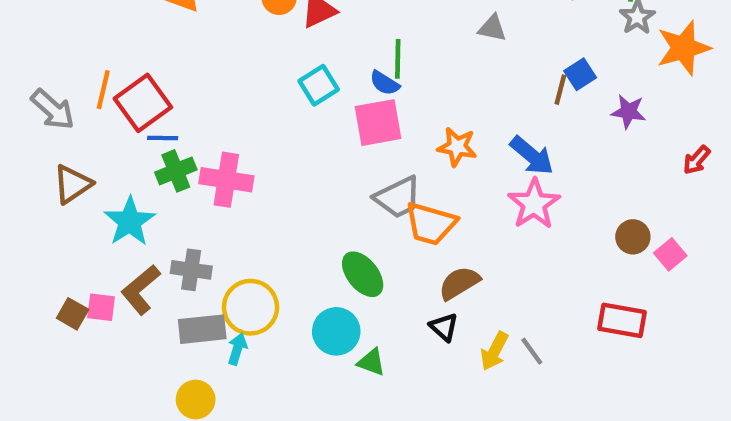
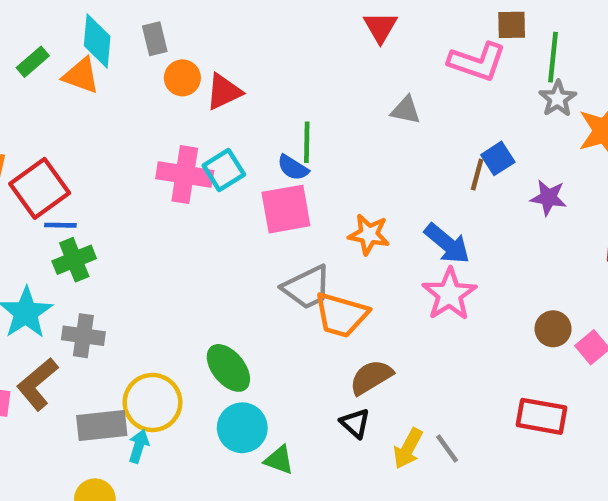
pink cross: (226, 180) -> (185, 175), moved
gray cross: (191, 270) -> (83, 336), moved
green ellipse: (363, 274) -> (228, 368), moved

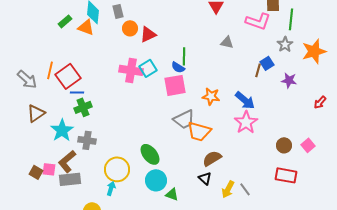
gray star: (558, 99) -> (285, 44), moved
brown circle: (553, 329) -> (284, 145), moved
gray rectangle: (102, 425) -> (70, 179), moved

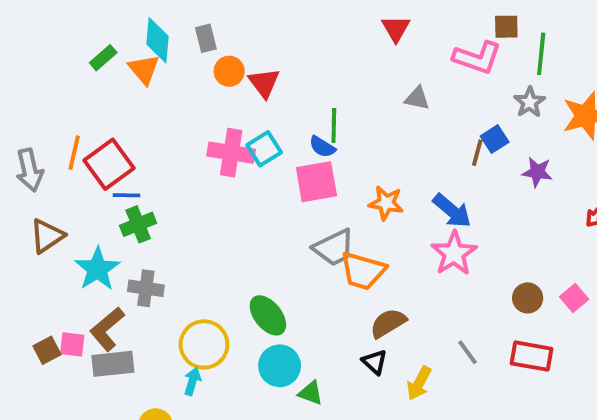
orange triangle: (86, 27) -> (144, 69), turned 30
red triangle: (148, 34) -> (264, 83), turned -42
gray arrow: (27, 79) -> (30, 170), turned 35
brown square: (36, 172) -> (47, 350), turned 32
gray line: (245, 189) -> (468, 352), moved

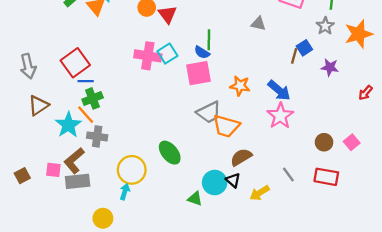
orange line: (74, 153) -> (86, 115), moved, turned -54
brown square: (47, 350) -> (22, 176), moved
cyan circle: (280, 366) -> (215, 183), moved
yellow arrow: (419, 383) -> (260, 193), turned 30

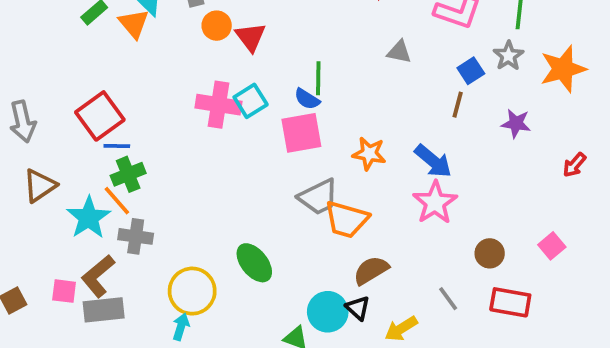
blue square: (304, 48) -> (471, 71), moved
brown circle: (324, 142) -> (490, 253), moved

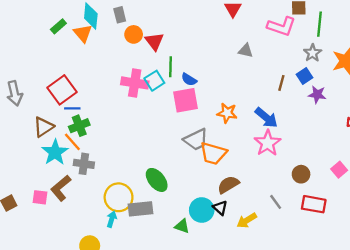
blue square: (471, 71) -> (304, 76), moved
green line: (318, 78) -> (171, 67), moved
brown triangle: (40, 186) -> (43, 127), moved
gray rectangle: (104, 310) -> (140, 209), moved

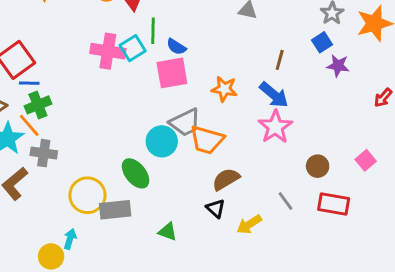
brown line: (281, 83) -> (280, 60), moved
cyan circle: (202, 210) -> (162, 141), moved
cyan arrow: (112, 219) -> (70, 239), moved

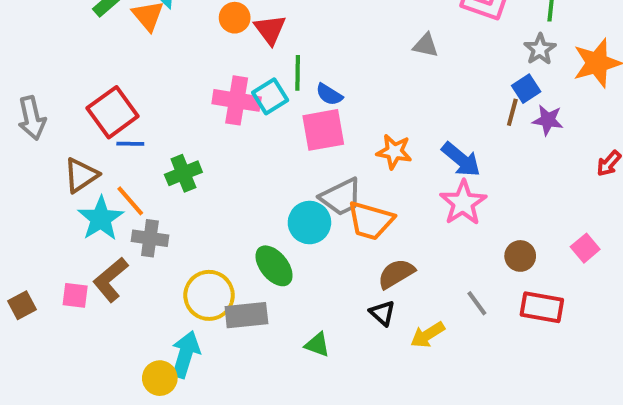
brown line: (280, 60) -> (512, 112), moved
green cross: (38, 105) -> (183, 173), moved
cyan arrow: (70, 239) -> (185, 354), size x1.6

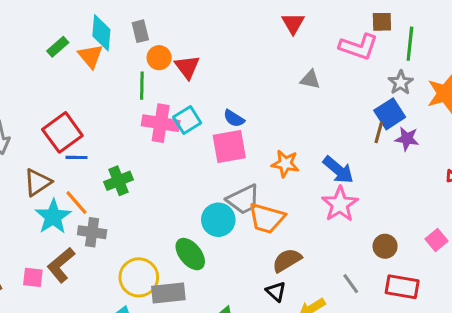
green line: (298, 73) -> (142, 86), moved
blue square: (526, 89) -> (390, 114), size x1.4

